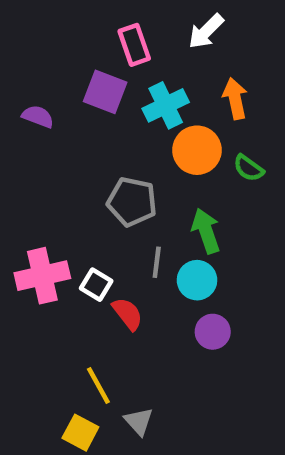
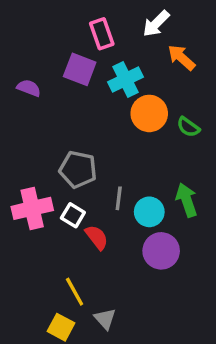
orange arrow: (235, 99) -> (181, 57), moved, turned -36
gray pentagon: (132, 202) -> (78, 169), moved
green arrow: (206, 231) -> (187, 200), moved
purple circle: (213, 332) -> (161, 251), size x1.4

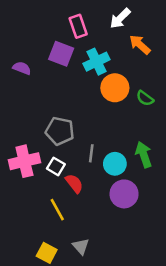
yellow line: (75, 292) -> (57, 210), moved

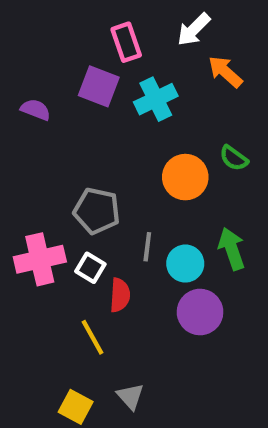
orange circle: (115, 88) -> (185, 177), moved
red semicircle: (74, 183) -> (120, 295), turned 42

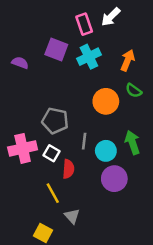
pink rectangle: (126, 42) -> (84, 24), moved
orange arrow: (225, 72) -> (128, 60), moved, turned 70
gray triangle: (130, 396) -> (72, 216), moved

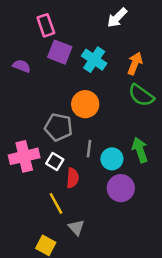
pink rectangle: (84, 24) -> (46, 25), moved
cyan cross: (89, 57) -> (94, 60), turned -30
green semicircle: (134, 90) -> (141, 95), size x1.5
orange circle: (106, 101) -> (85, 104), moved

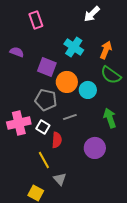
purple square: (60, 52) -> (47, 67), moved
gray line: (89, 149) -> (70, 117), turned 64
cyan circle: (112, 159) -> (88, 90), moved

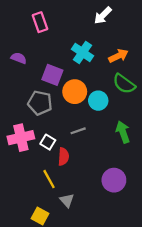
orange arrow: (106, 50) -> (118, 56), turned 42
gray pentagon: (46, 100) -> (40, 103), moved
purple circle: (95, 148) -> (114, 180), moved

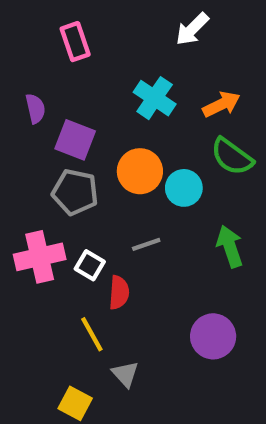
purple semicircle: (19, 58) -> (35, 108), turned 56
purple square: (52, 75) -> (75, 140), moved

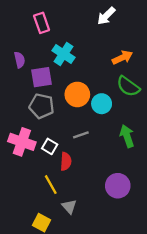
cyan cross: (155, 98) -> (63, 54), moved
purple square: (75, 140) -> (42, 77), turned -30
pink cross: (40, 257) -> (22, 142), turned 32

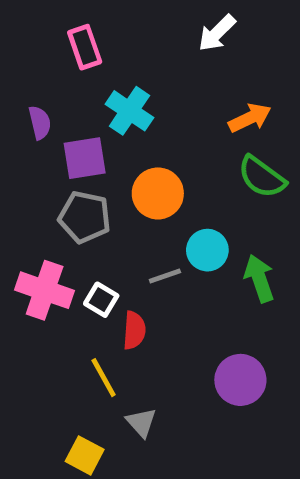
cyan circle: (102, 104) -> (207, 250), moved

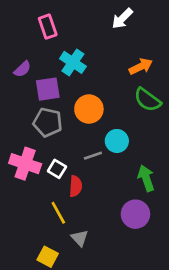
purple semicircle: (40, 123) -> (22, 69), turned 60
green arrow: (259, 278) -> (146, 178), moved

